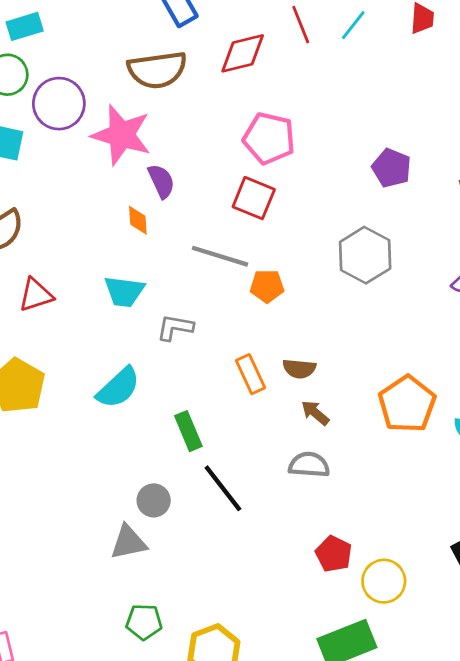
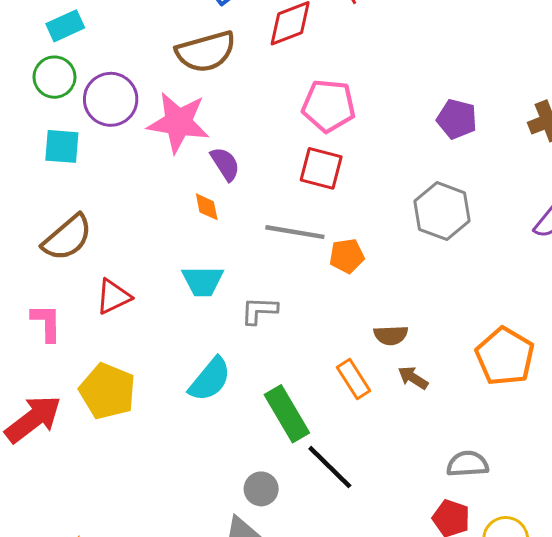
orange rectangle: (250, 374) -> (354, 379), moved
green rectangle: (188, 431) -> (287, 414), size x1.4
gray semicircle: (309, 465) -> (468, 464), moved

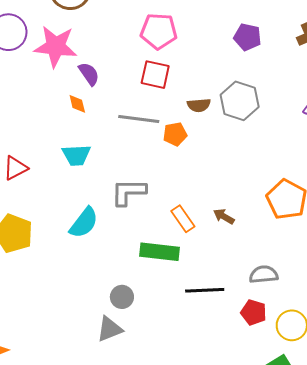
gray L-shape: (259, 310) -> (129, 192), moved, size x1.4
brown semicircle: (391, 335) -> (199, 105), moved
green rectangle: (287, 414) -> (159, 252), moved, turned -51
black line: (330, 467) -> (205, 290), moved, turned -45

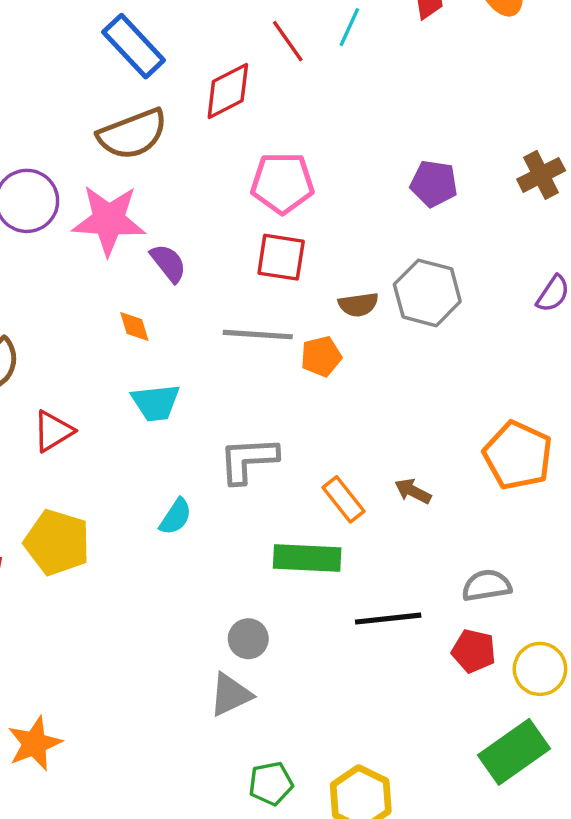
orange diamond: (77, 104) -> (134, 326), moved
cyan semicircle: (84, 223) -> (176, 517), size x0.7

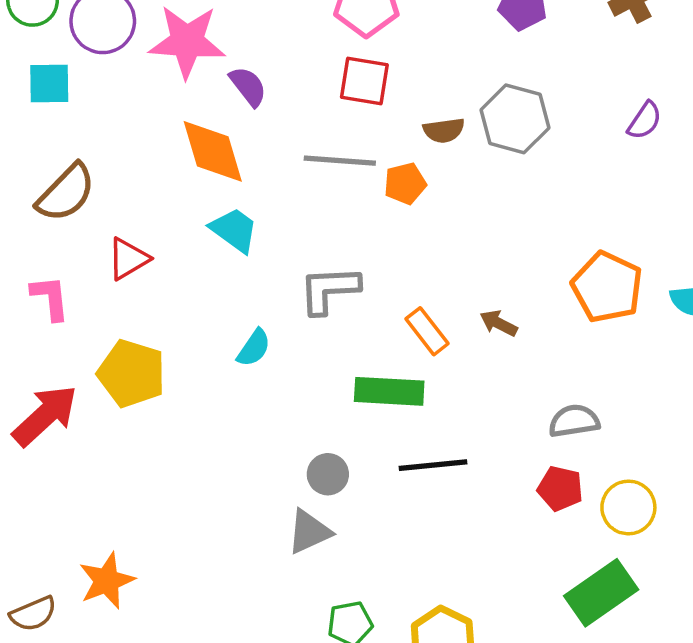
orange diamond: (134, 326) -> (213, 151), size x2.0
cyan trapezoid: (156, 403) -> (234, 230), turned -138
black line: (388, 619) -> (433, 465), moved

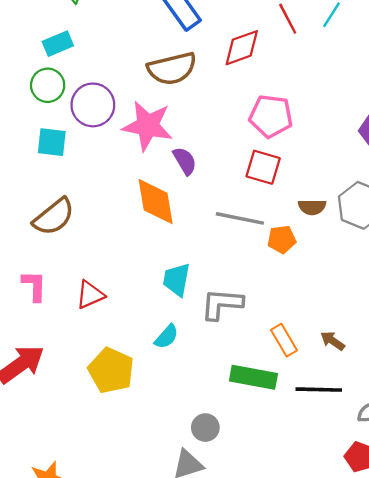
cyan trapezoid: (234, 230) -> (177, 280), moved, turned -123
red triangle: (128, 259) -> (90, 295), moved
yellow pentagon: (131, 373) -> (111, 370), moved
black line: (433, 465) -> (319, 390), moved

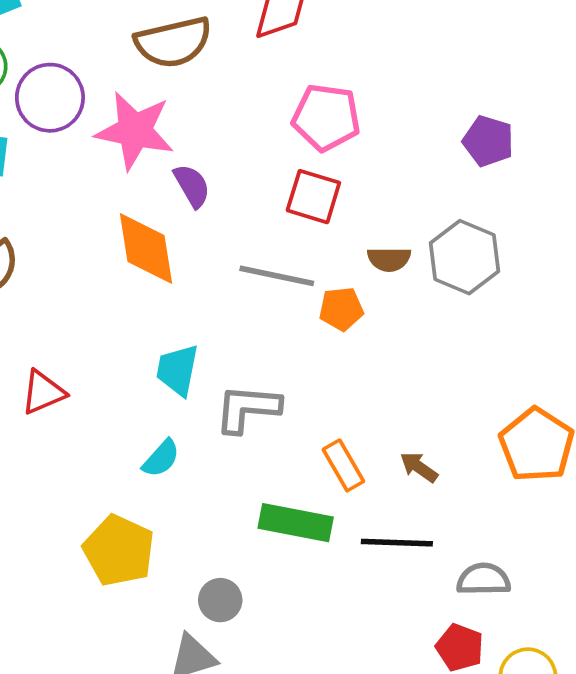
yellow pentagon: (111, 370) -> (119, 551), moved

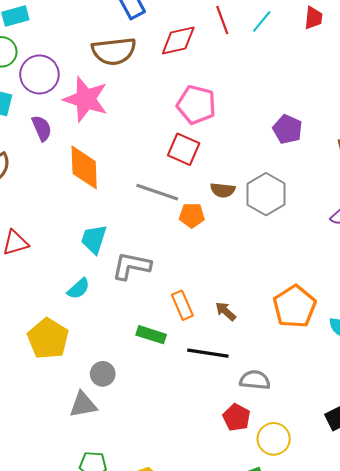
purple semicircle: (192, 186) -> (42, 128), moved
green rectangle: (296, 523) -> (151, 335), size x0.7

